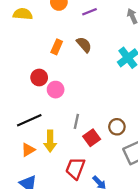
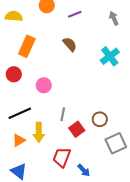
orange rectangle: (57, 47) -> (27, 46), moved, size x1.5
red circle: (39, 78) -> (14, 74), moved

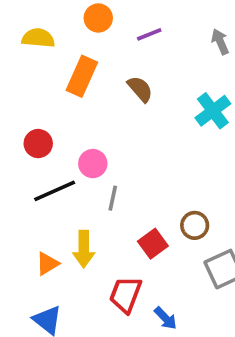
orange rectangle: (27, 46) -> (82, 76), moved
black line: (20, 113) -> (55, 191), moved
gray line: (63, 114) -> (113, 198), moved

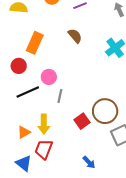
orange rectangle: (82, 76) -> (35, 43), moved
brown circle: (195, 225) -> (105, 111), size x1.6
red trapezoid: (126, 295) -> (44, 149), moved

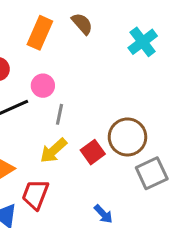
orange rectangle: (35, 43) -> (40, 33), moved
yellow arrow: (44, 124) -> (53, 151), moved, turned 48

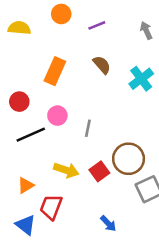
brown semicircle: (82, 24) -> (102, 65), moved
gray line: (60, 114) -> (88, 128), moved
yellow arrow: (53, 151) -> (66, 170), turned -120

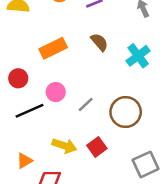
orange rectangle: (55, 71) -> (53, 48), turned 40
gray line: (88, 128) -> (86, 105), turned 35
brown circle: (129, 159) -> (126, 112), moved

